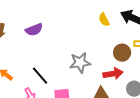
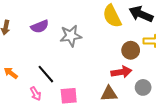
yellow semicircle: (104, 20) -> (112, 16), size x1.6
gray star: (80, 63) -> (71, 36), moved

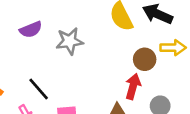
red arrow: (121, 72) -> (133, 86), turned -66

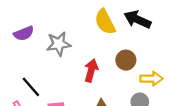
yellow arrow: (173, 48) -> (151, 79), moved
red arrow: (133, 86) -> (91, 71), moved

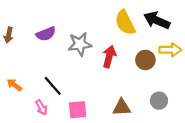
red arrow: (91, 71) -> (109, 57), moved
yellow arrow: (151, 79) -> (170, 50), moved

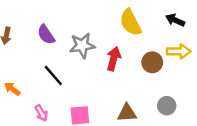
black arrow: (157, 20) -> (175, 20), moved, size x0.7
purple semicircle: (46, 34) -> (46, 35), turned 78
black line: (53, 86) -> (53, 76), moved

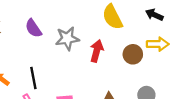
black line: (53, 76) -> (33, 78), moved, turned 30

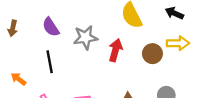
black line: (33, 78) -> (50, 62), moved

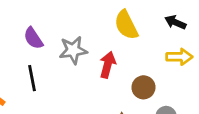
brown circle: (152, 54) -> (143, 87), moved

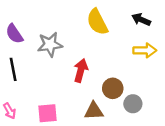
red arrow: (108, 65) -> (81, 71), moved
brown circle: (143, 87) -> (113, 88), moved

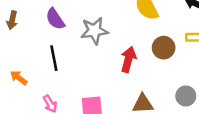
brown circle: (113, 88) -> (164, 48), moved

